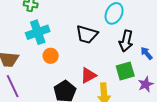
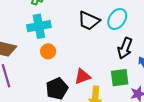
black trapezoid: (87, 34) -> (89, 21), moved

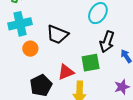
black trapezoid: (89, 21) -> (57, 34), moved
green square: (120, 78) -> (91, 63), moved

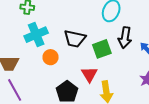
green square: (91, 63) -> (102, 49), moved
red triangle: (66, 72) -> (89, 74), turned -30

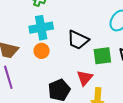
orange circle: (51, 57) -> (42, 51), moved

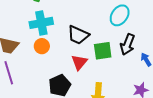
red triangle: (85, 78) -> (79, 62), moved

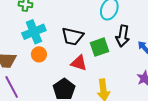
red triangle: (79, 62) -> (79, 63), turned -42

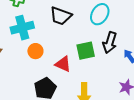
black trapezoid: (73, 36) -> (61, 16), moved
orange circle: (39, 54) -> (35, 51), moved

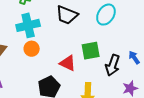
black arrow: (110, 43) -> (113, 65), moved
orange circle: (35, 51) -> (32, 49), moved

